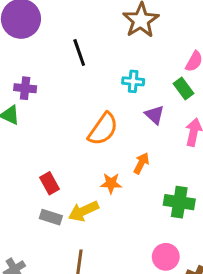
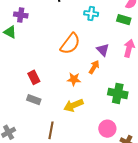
green rectangle: (183, 89) -> (124, 20), turned -40
purple triangle: (154, 115) -> (103, 50), moved
yellow arrow: (83, 211) -> (73, 105), moved

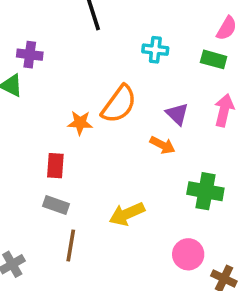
orange arrow: (94, 67) -> (162, 145), turned 88
red rectangle: (34, 77) -> (55, 166), turned 32
orange star: (74, 79) -> (80, 123), moved
brown line: (51, 130) -> (71, 245), moved

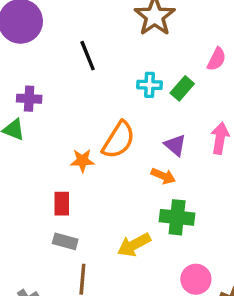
green rectangle: (214, 59) -> (182, 88), moved, turned -60
green cross: (205, 191) -> (177, 217), moved

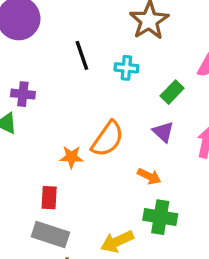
cyan cross: (149, 85) -> (126, 68), moved
purple triangle: (175, 145) -> (163, 132), moved
gray rectangle: (65, 241) -> (50, 235), size x1.5

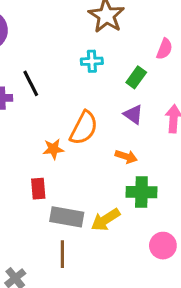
black line: (82, 55) -> (31, 83), moved
gray rectangle: (50, 235) -> (67, 217), moved

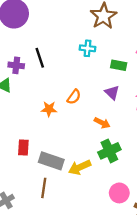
green rectangle: (136, 77) -> (119, 65), turned 56
orange semicircle: (84, 128) -> (74, 97), size x0.6
red rectangle: (38, 189) -> (23, 148), moved
green cross: (141, 192) -> (109, 151), turned -35

